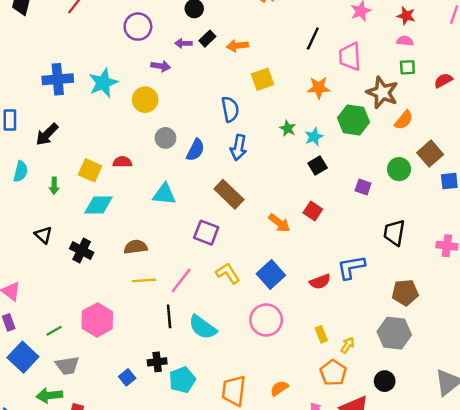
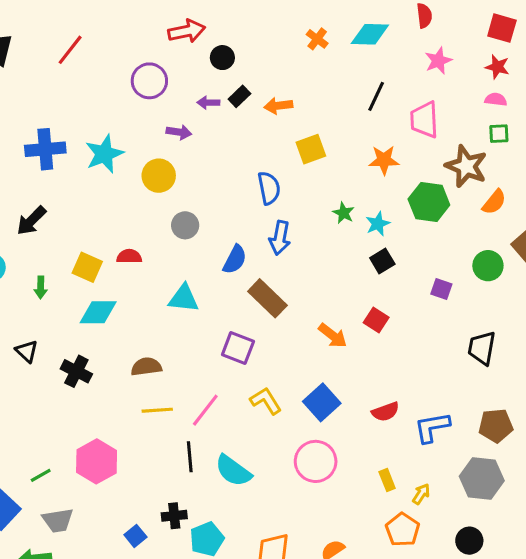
blue semicircle: (195, 150) -> (235, 259), moved
blue L-shape: (351, 267) -> (432, 427), moved

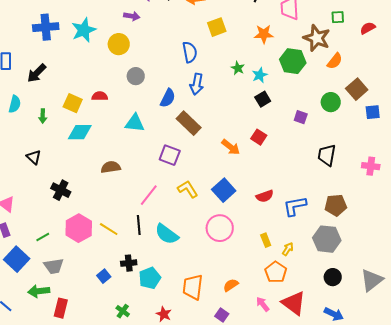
black cross: (76, 371) -> (61, 190), moved
yellow line: (157, 410) -> (109, 229), moved, turned 36
black circle: (469, 541) -> (333, 277), moved

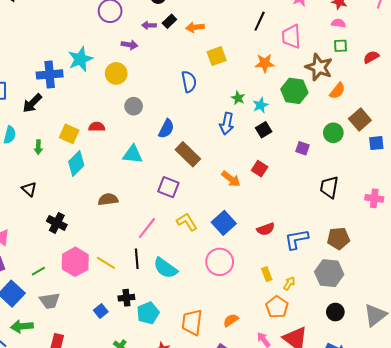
blue cross: (46, 27) -> (50, 74), moved
blue arrow: (197, 84) -> (227, 124), moved
cyan diamond: (80, 132) -> (76, 164), turned -45
green arrow: (39, 291) -> (22, 326), moved

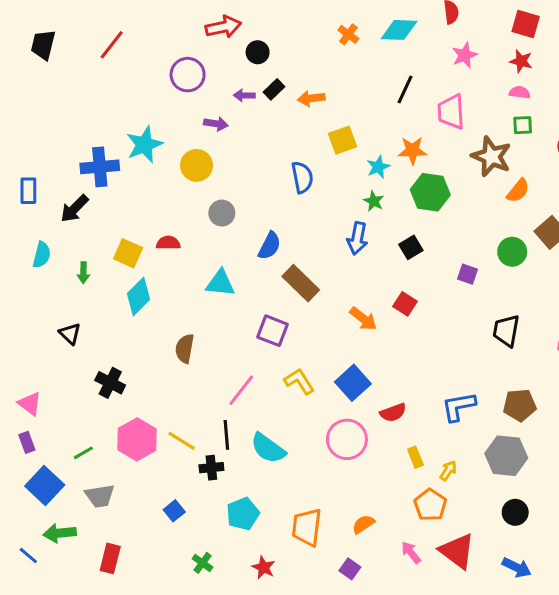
green hexagon: (294, 91) -> (430, 192), moved
cyan star: (261, 105) -> (378, 167), moved
brown semicircle: (108, 199) -> (185, 349), turned -72
red semicircle: (266, 229) -> (393, 413), moved
black cross: (126, 298) -> (211, 468), moved

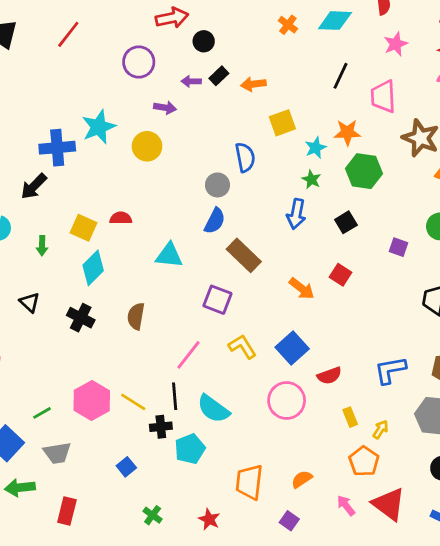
gray circle: (222, 213) -> (217, 185), moved
black cross: (110, 383) -> (81, 318), moved
cyan pentagon: (243, 514) -> (190, 449), moved

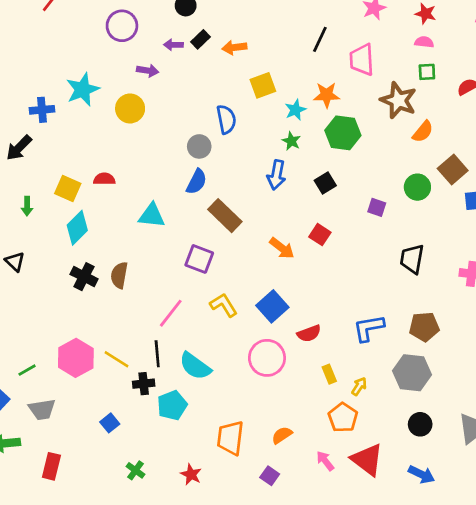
blue cross: (57, 148) -> (42, 110), size x0.7
black cross: (81, 318) -> (84, 277), moved

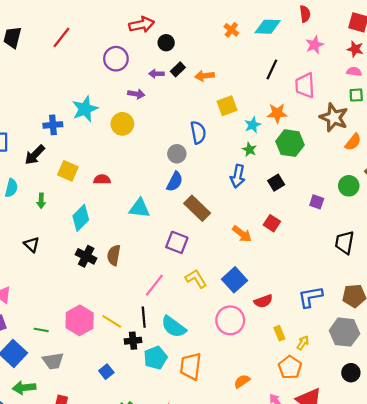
yellow square: (68, 188) -> (68, 171), moved
green line: (27, 370) -> (41, 330), turned 40
orange trapezoid: (230, 438) -> (191, 366), moved

